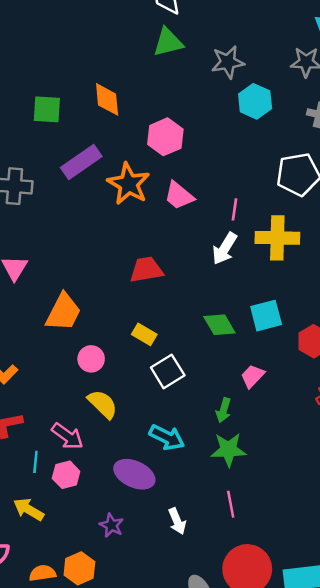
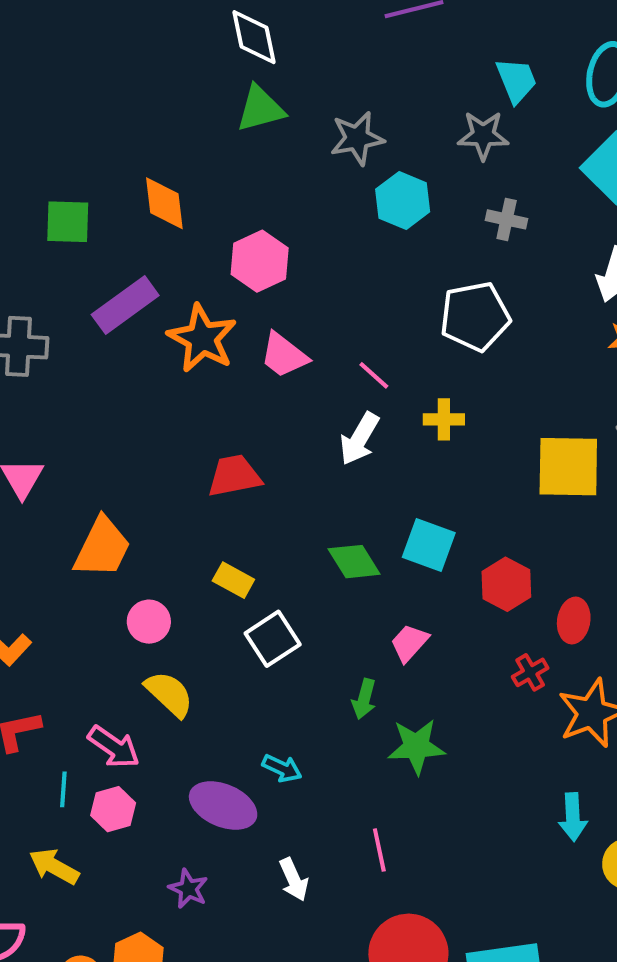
pink line: (235, 209) -> (374, 375), turned -55
yellow cross: (277, 238) -> (444, 419), size x0.6
cyan square: (266, 316) -> (429, 545), turned 36
cyan arrow: (167, 437) -> (282, 768), moved, size x0.7
green star: (229, 450) -> (416, 747), moved

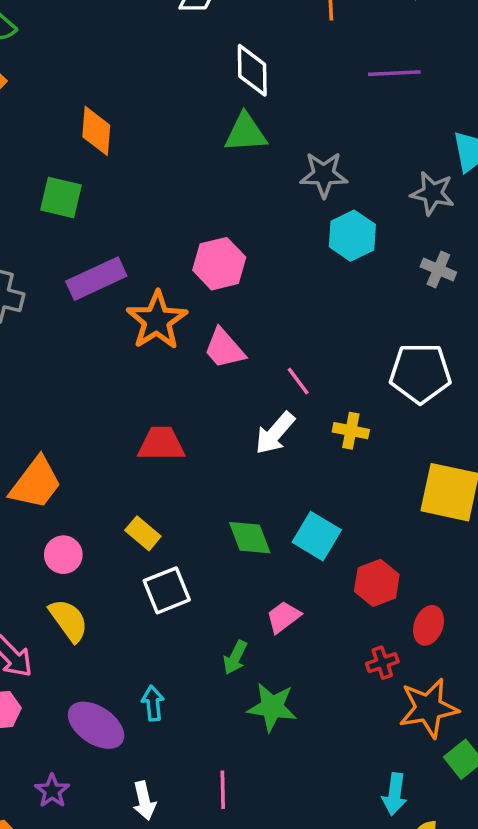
orange diamond: (164, 203) -> (96, 131), moved
white pentagon: (475, 316) -> (420, 373), moved
cyan arrow: (282, 768) -> (153, 703), turned -132

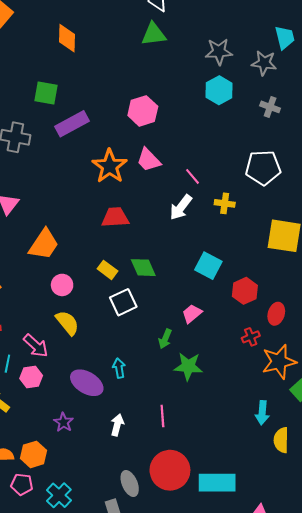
gray star: (324, 175) -> (219, 52), moved
green square: (61, 197) -> (46, 93), moved
orange star: (157, 320) -> (110, 166), moved
green diamond: (250, 538) -> (143, 268), moved
white arrow: (144, 801) -> (117, 425), turned -150

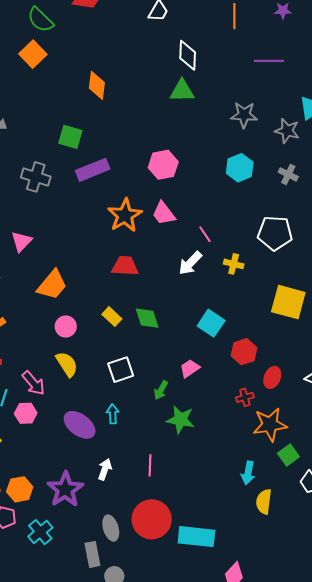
cyan hexagon: (219, 90) -> (240, 168), moved
white square: (123, 302) -> (121, 370), moved
purple star: (63, 422) -> (65, 489), moved, size x1.8

